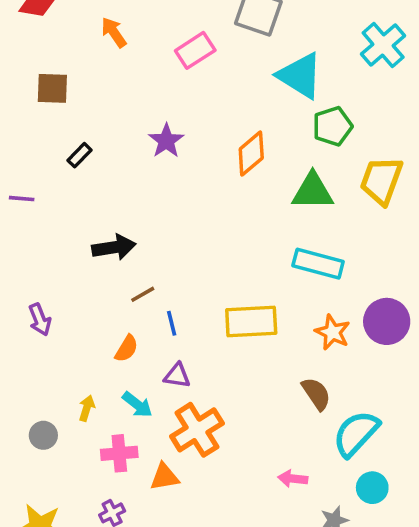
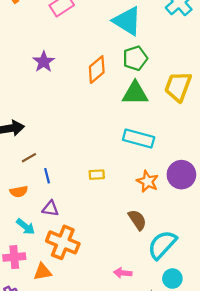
green pentagon: (332, 126) -> (135, 58), moved
yellow rectangle: (251, 321) -> (97, 175), size x0.5
orange semicircle: (126, 349) -> (19, 192), turned 48
orange cross: (197, 430) -> (63, 242), turned -36

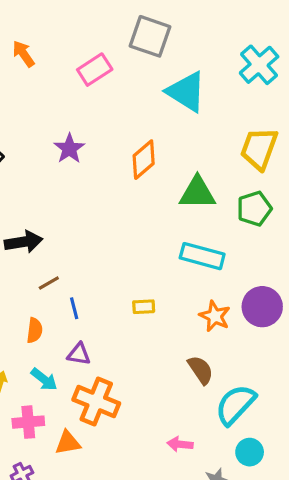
green pentagon: (135, 58) -> (254, 209), moved
yellow trapezoid: (178, 87) -> (259, 149), moved
orange semicircle: (19, 192) -> (35, 330), turned -72

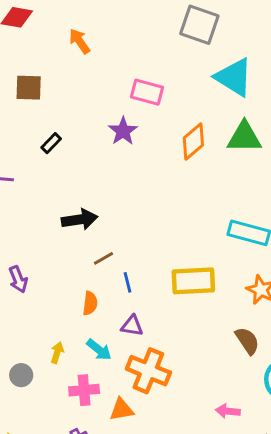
pink rectangle: (95, 70) -> (147, 92), moved, turned 48
green triangle: (197, 193) -> (244, 137), moved
yellow rectangle: (144, 307) -> (193, 281), size x2.0

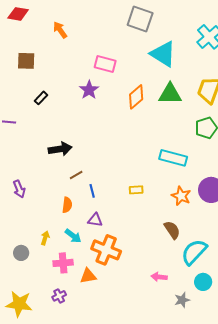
yellow rectangle: (193, 281) -> (136, 190), size x0.5

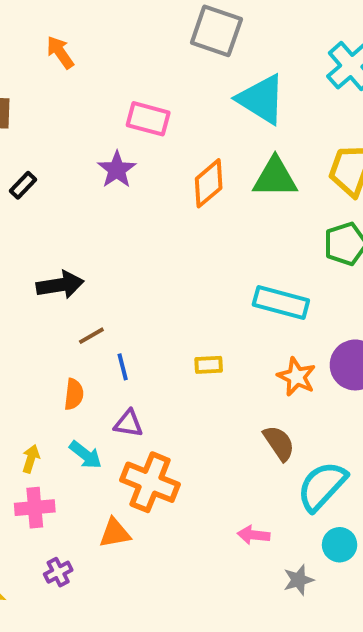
pink cross: (63, 263) -> (35, 508), moved

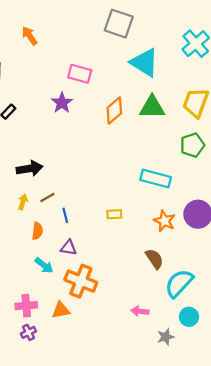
yellow arrow: (31, 459) -> (23, 202), moved
pink cross: (35, 508) -> (26, 306), moved

